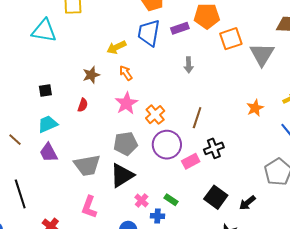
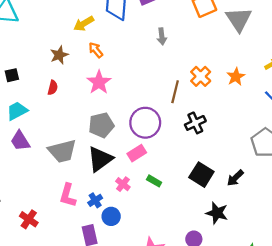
orange cross: (155, 115) -> (201, 76), moved
pink rectangle: (191, 161) -> (137, 153), moved
blue cross: (157, 216) -> (95, 200), moved, turned -32

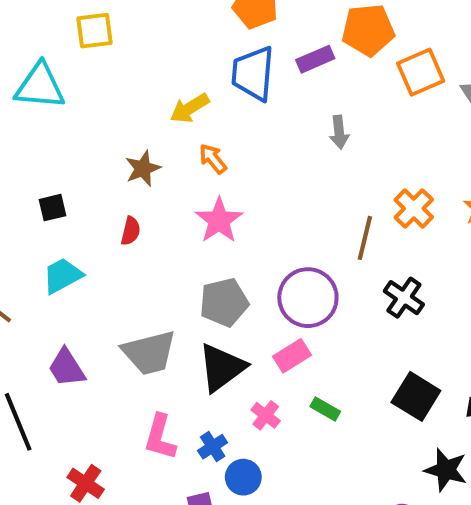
black cross: (195, 123) -> (404, 298), turned -30
purple trapezoid: (20, 141) -> (67, 368), moved

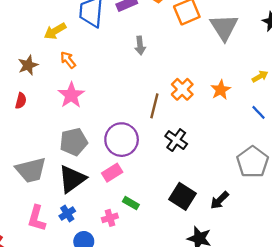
pink cross: (266, 415) -> (110, 218), moved, turned 35
blue cross: (213, 447) -> (67, 214), moved

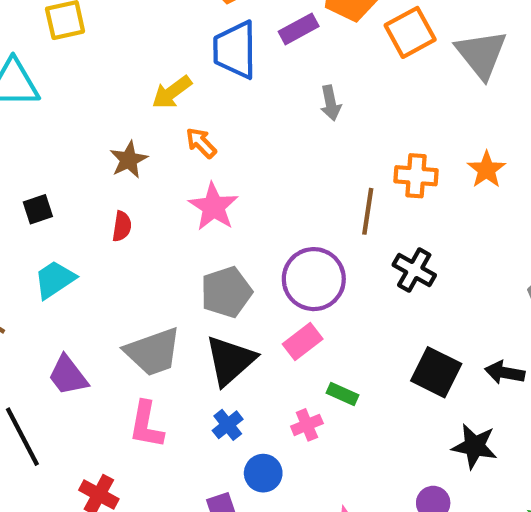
orange cross: (182, 89) -> (416, 176), turned -35
black arrow: (219, 200) -> (505, 373), turned 60
pink L-shape: (37, 218) -> (146, 425), moved

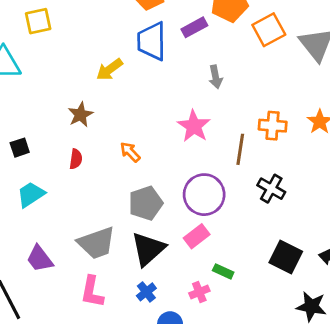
orange arrow: (201, 143) -> (130, 152), moved
pink star: (213, 207) -> (194, 126), moved

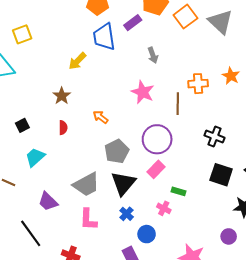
black cross: (271, 189) -> (214, 137), moved
pink cross: (199, 292) -> (164, 208), turned -32

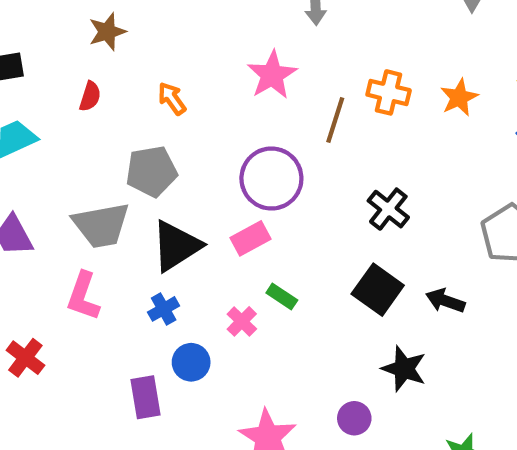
gray pentagon: (117, 151) -> (151, 171), moved

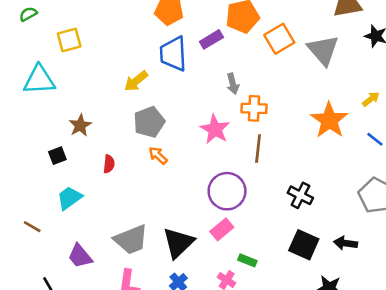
brown star: (107, 32) -> (80, 125), moved
orange cross: (389, 92) -> (254, 108), moved
orange star: (459, 97) -> (329, 120), size x1.6
gray pentagon: (151, 171) -> (149, 122), moved

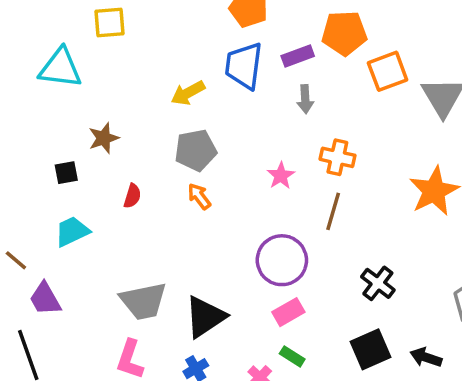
gray arrow: (233, 84) -> (305, 99), moved
pink star: (215, 129) -> (281, 176), size x0.7
pink rectangle: (222, 229) -> (288, 312), moved
black square: (304, 245) -> (370, 349), turned 32
purple trapezoid: (80, 256) -> (45, 299), moved

